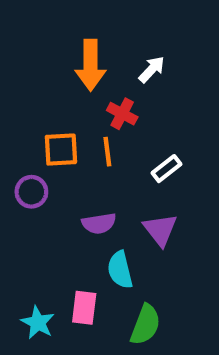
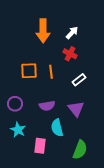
red cross: (122, 114) -> (70, 54), moved
purple circle: (31, 192) -> (15, 104), moved
cyan star: (38, 323) -> (18, 130), moved
green semicircle: (145, 325) -> (80, 150), moved

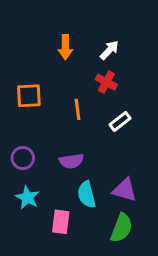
orange arrow: (43, 31) -> (65, 47), size x0.7
orange square: (29, 71) -> (29, 96), moved
purple triangle: (76, 109) -> (125, 190), moved, turned -36

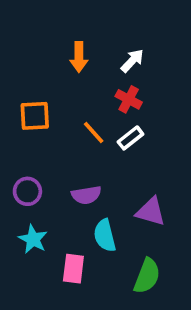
orange line: (77, 109) -> (94, 132), turned -35
white rectangle: (120, 122) -> (130, 138), moved
purple triangle: (125, 190) -> (151, 212), moved

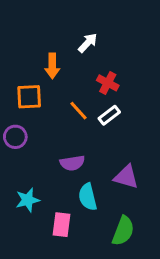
orange arrow: (79, 57) -> (52, 66), moved
white arrow: (132, 61) -> (88, 43), moved
purple circle: (27, 191) -> (15, 137), moved
cyan star: (33, 239) -> (28, 200), turned 30

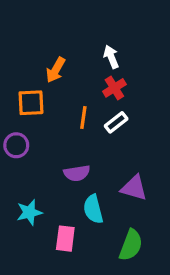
white arrow: (88, 43) -> (111, 57), moved, turned -65
orange arrow: (52, 66) -> (56, 70), turned 30
red cross: (108, 83) -> (114, 88), turned 30
orange line: (78, 111) -> (83, 117), turned 50

